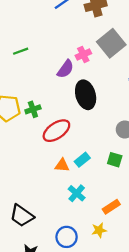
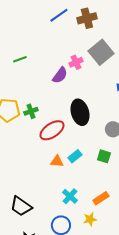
black ellipse: (86, 95) -> (80, 112), moved
cyan cross: (77, 193) -> (70, 196), moved

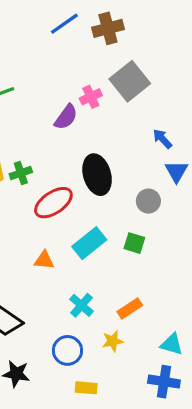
cyan rectangle: (75, 156) -> (89, 243), size x1.5
orange triangle: (57, 161) -> (44, 260), moved

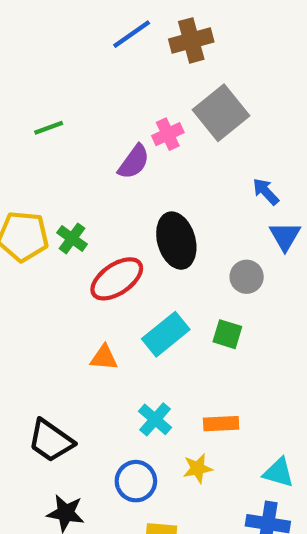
green cross: (21, 173) -> (72, 238), turned -35
orange rectangle: (130, 308) -> (221, 424), turned 30

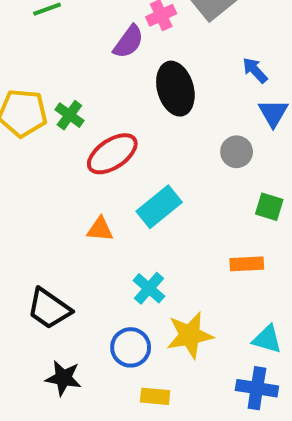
black ellipse: (176, 241) -> (175, 89), moved
green square: (227, 334) -> (269, 207), moved
orange rectangle: (221, 424) -> (247, 264), moved
yellow star: (198, 468) -> (190, 335), size x1.6

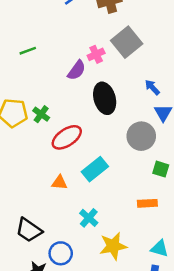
gray circle: (237, 152) -> (141, 136), size x1.5
blue circle: (131, 347) -> (61, 253), moved

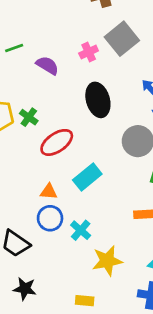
purple semicircle: (77, 70) -> (47, 65), moved, turned -95
blue circle: (61, 253) -> (50, 218), moved

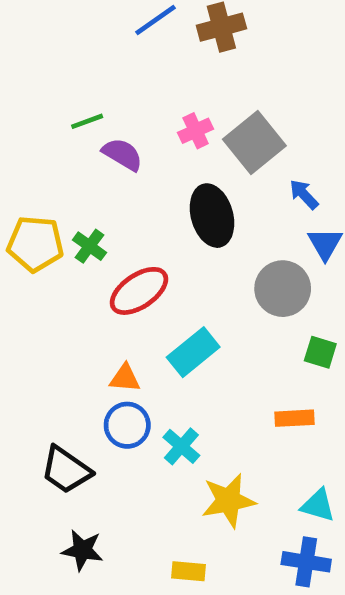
gray square: (122, 39) -> (254, 143), moved
green line: (14, 48) -> (87, 121), moved

